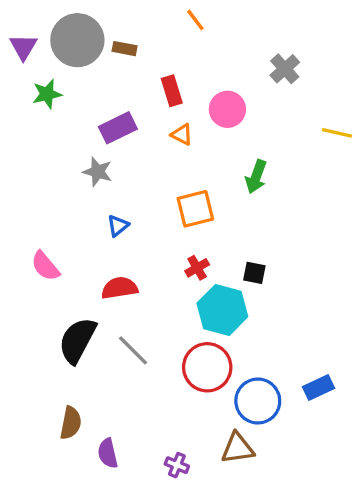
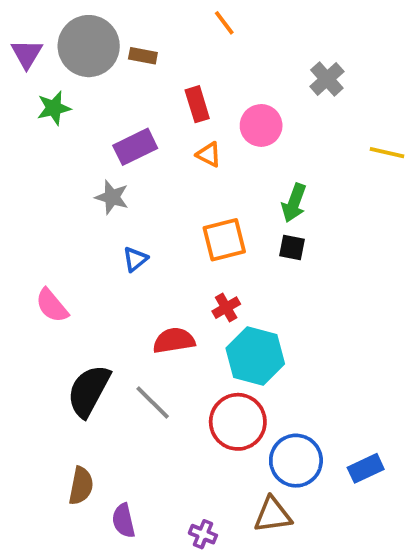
black square: (254, 273) -> (292, 248), moved
red semicircle: (120, 288) -> (174, 340), moved
blue rectangle: (318, 388) -> (366, 468), moved

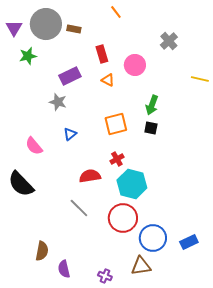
pink semicircle: (52, 306) -> (34, 146), moved
black semicircle: (89, 391) -> (21, 184), moved, turned -72

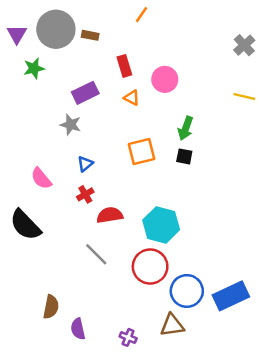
orange line: (116, 12) -> (142, 15), turned 72
gray cross: (169, 41) -> (244, 45), moved
red cross: (117, 159) -> (85, 194), moved
blue rectangle: (189, 242) -> (231, 296), size x1.6

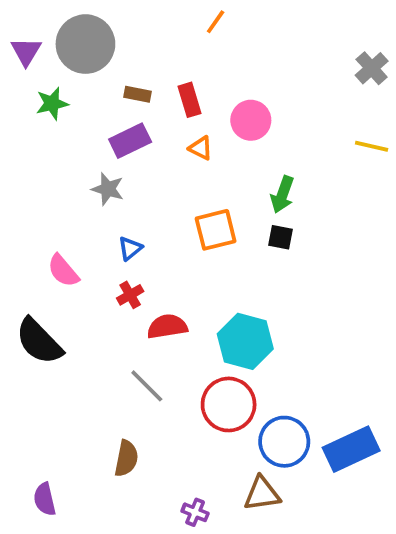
brown rectangle: (90, 35) -> (137, 94), moved
brown semicircle: (51, 307) -> (126, 458), moved
purple semicircle: (78, 329) -> (45, 499), moved

